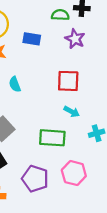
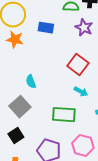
red square: (68, 81) -> (78, 65), turned 35
cyan semicircle: (15, 84) -> (31, 82), moved

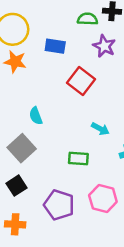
red square: (78, 65) -> (81, 81), moved
green rectangle: (64, 115) -> (78, 158), size x0.7

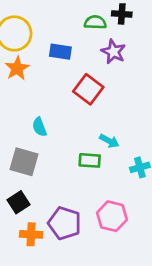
orange star: (15, 62) -> (17, 68), turned 30
gray square: (22, 148) -> (24, 162), turned -32
green rectangle: (78, 158) -> (90, 160), moved
orange cross: (15, 224) -> (31, 234), moved

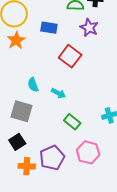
cyan arrow: (109, 141) -> (58, 93), moved
green rectangle: (90, 160) -> (72, 122), moved, turned 35
purple pentagon: (65, 223) -> (52, 158), turned 30

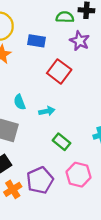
cyan arrow: (58, 93) -> (47, 111), turned -40
orange cross: (27, 166) -> (13, 189), turned -35

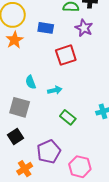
red square: (59, 71) -> (66, 55), turned 35
pink hexagon: (78, 175) -> (80, 167), moved
orange cross: (13, 189) -> (25, 169), moved

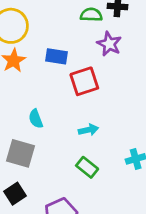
blue rectangle: (46, 28) -> (57, 56), moved
cyan arrow: (55, 90) -> (88, 130), moved

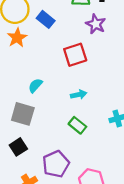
blue rectangle: (57, 56) -> (46, 19), moved, turned 30
cyan semicircle: (36, 119) -> (35, 85), turned 63

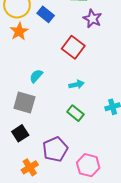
red square: (75, 55) -> (73, 47), turned -35

